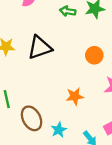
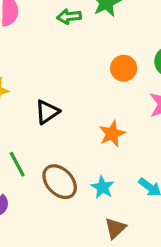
black triangle: (40, 47) -> (47, 112), moved, size x0.7

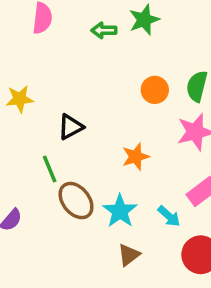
green line: (17, 164) -> (50, 169), moved
cyan star: (103, 187) -> (120, 211), size x1.4

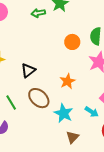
green line: (50, 169) -> (11, 103), moved
brown ellipse: (76, 201) -> (39, 98), moved

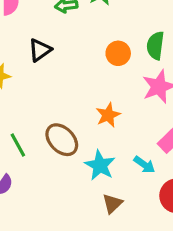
black triangle: (28, 70) -> (40, 50), moved

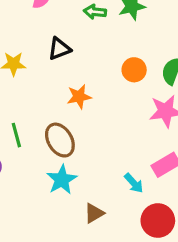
orange star: (108, 115) -> (79, 97), moved
cyan star: (100, 165) -> (62, 180), moved

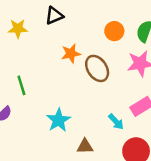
brown ellipse: (60, 140) -> (97, 68), moved
brown triangle: (94, 213) -> (85, 146), turned 30

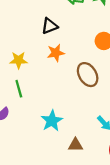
yellow star: (18, 29) -> (19, 60), moved
orange star: (71, 54) -> (56, 53), moved

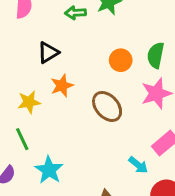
yellow star: (19, 60) -> (29, 102), moved
cyan star: (52, 121) -> (49, 170), moved

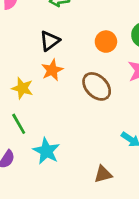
black triangle: (48, 53) -> (50, 41), moved
yellow star: (29, 102) -> (22, 88), turned 30

